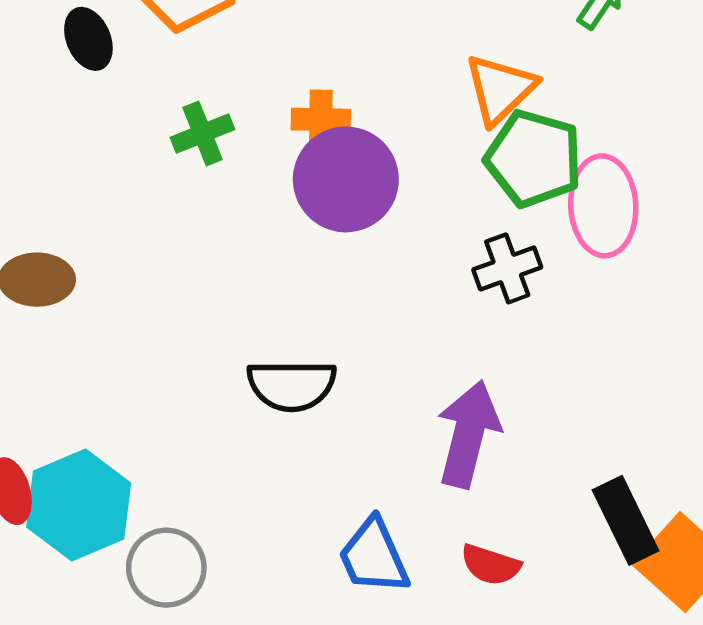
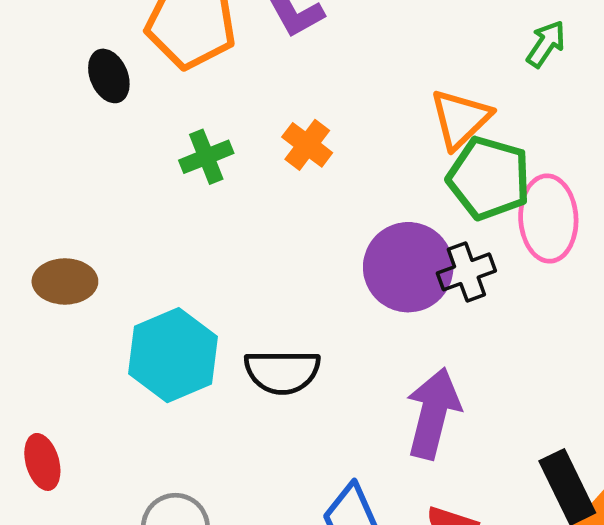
orange cross: (321, 120) -> (307, 145), turned 36
purple circle: (346, 179) -> (408, 267), moved
cyan hexagon: (79, 505) -> (173, 355), moved

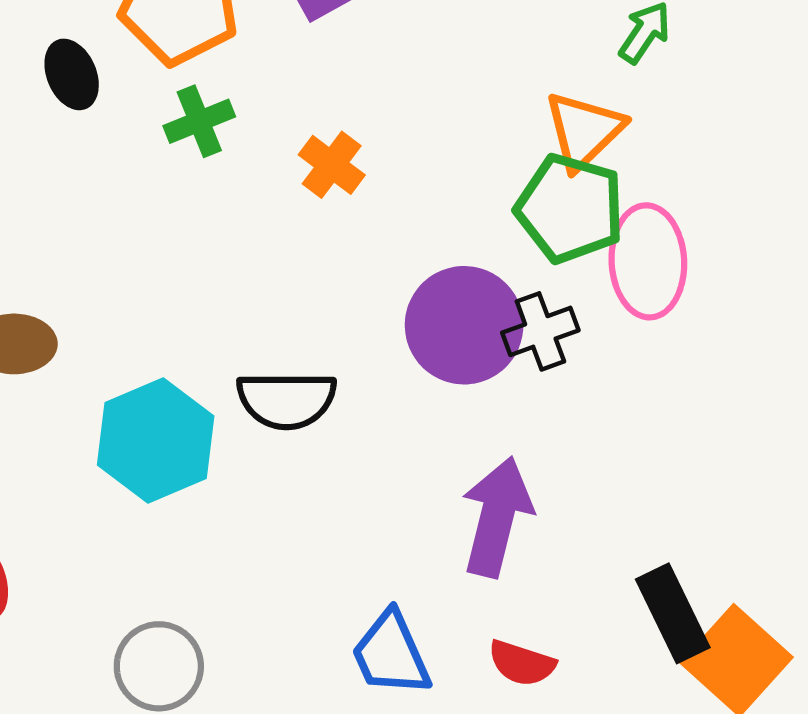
orange triangle: (460, 119) -> (584, 131), moved
green cross: (206, 157) -> (199, 121), moved
black semicircle: (282, 372) -> (287, 400), moved

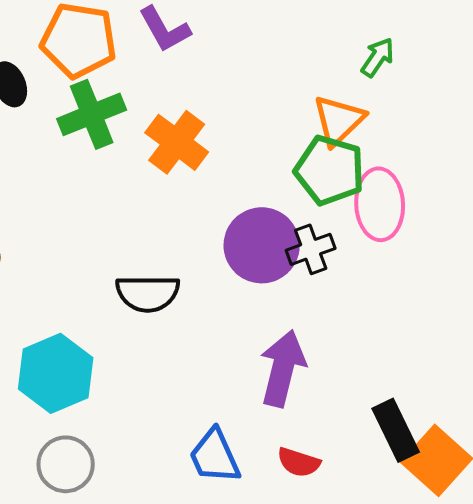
green cross: (199, 121) -> (92, 114), size x1.5
orange cross: (332, 165) -> (177, 142), size x1.5
cyan hexagon: (156, 440) -> (56, 373), moved

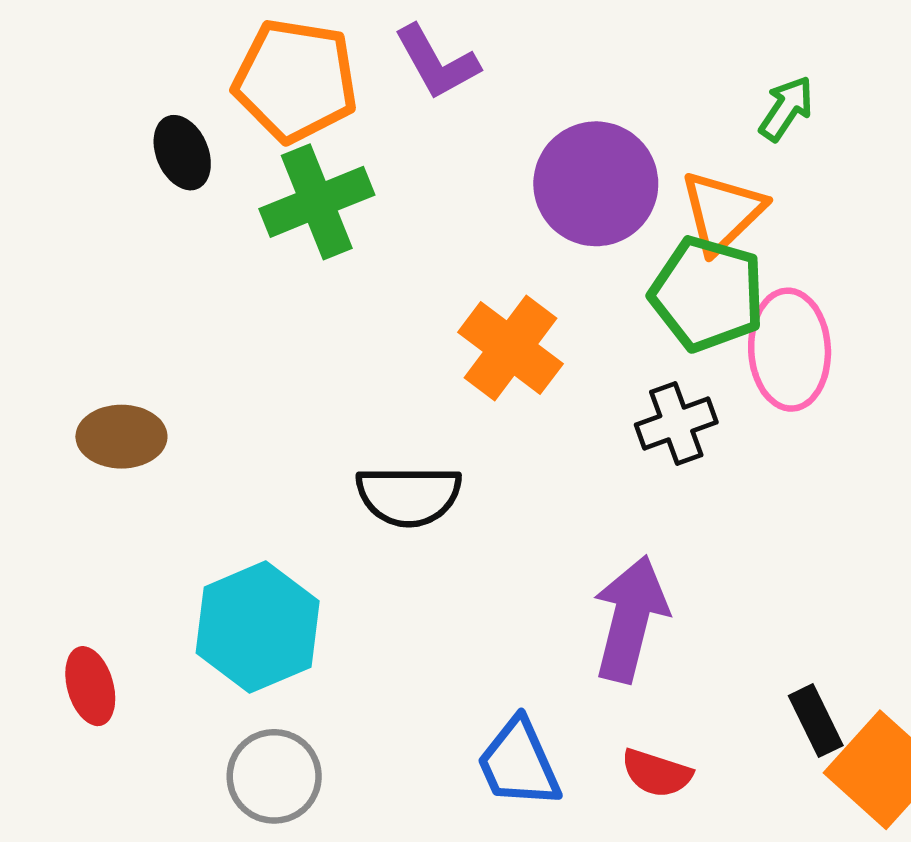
orange cross: (177, 142) -> (510, 348), moved
purple circle: (262, 245) -> (596, 184), moved
black rectangle: (396, 430) -> (816, 721), size x0.7

